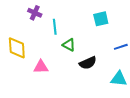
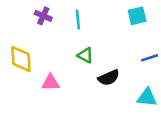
cyan square: (101, 19) -> (137, 16), moved
cyan line: (55, 27) -> (78, 20), moved

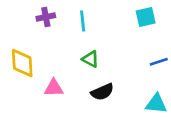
purple cross: (43, 16) -> (46, 17), turned -35
black semicircle: (109, 78) -> (102, 92), moved

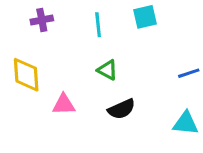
purple cross: (46, 17) -> (42, 20), moved
cyan square: (146, 17) -> (145, 17), moved

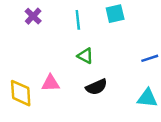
purple cross: (42, 20) -> (33, 16), turned -35
yellow diamond: (26, 75) -> (21, 93), moved

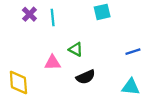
cyan line: (78, 20) -> (53, 17), moved
pink triangle: (50, 83) -> (53, 63), moved

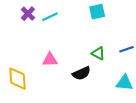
cyan line: (53, 17) -> (50, 17), turned 70
green triangle: (76, 49) -> (98, 53), moved

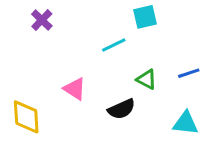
cyan line: (50, 17) -> (114, 45), moved
pink triangle: (50, 60) -> (75, 89), turned 35

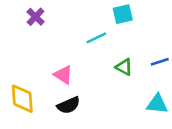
black semicircle: (122, 109) -> (69, 105), moved

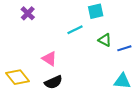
green triangle: (124, 67) -> (105, 40), moved
yellow diamond: (22, 99) -> (17, 77), turned -35

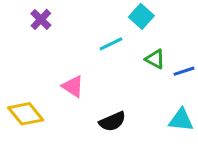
cyan square: (96, 11) -> (141, 16), turned -35
black semicircle: (53, 82) -> (112, 121), moved

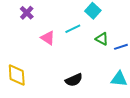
pink triangle: (73, 86) -> (48, 38), moved
yellow diamond: (26, 114) -> (17, 75), turned 35

